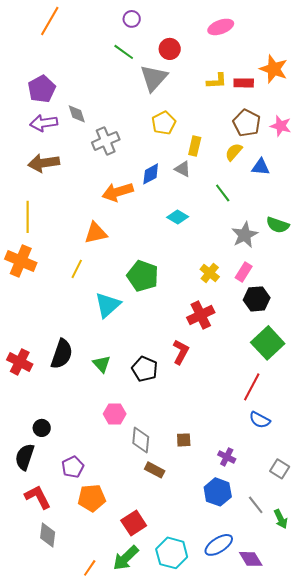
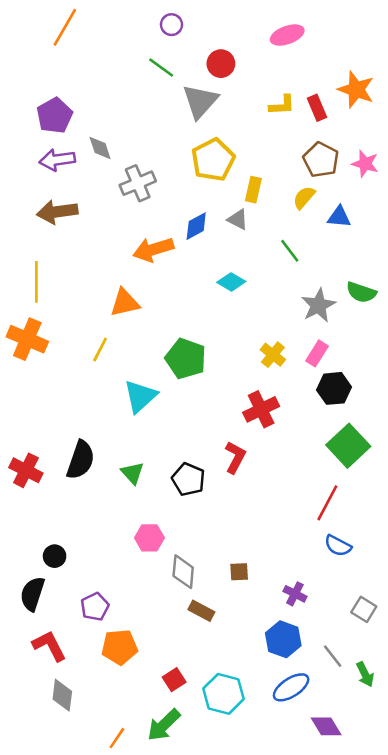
red rectangle: (244, 83) -> (317, 108), turned 66
yellow pentagon: (164, 123) -> (213, 160), size x1.4
red square: (134, 523) -> (174, 680), size x0.7
blue ellipse: (219, 545) -> (291, 687), moved
cyan hexagon: (172, 553) -> (223, 694), moved

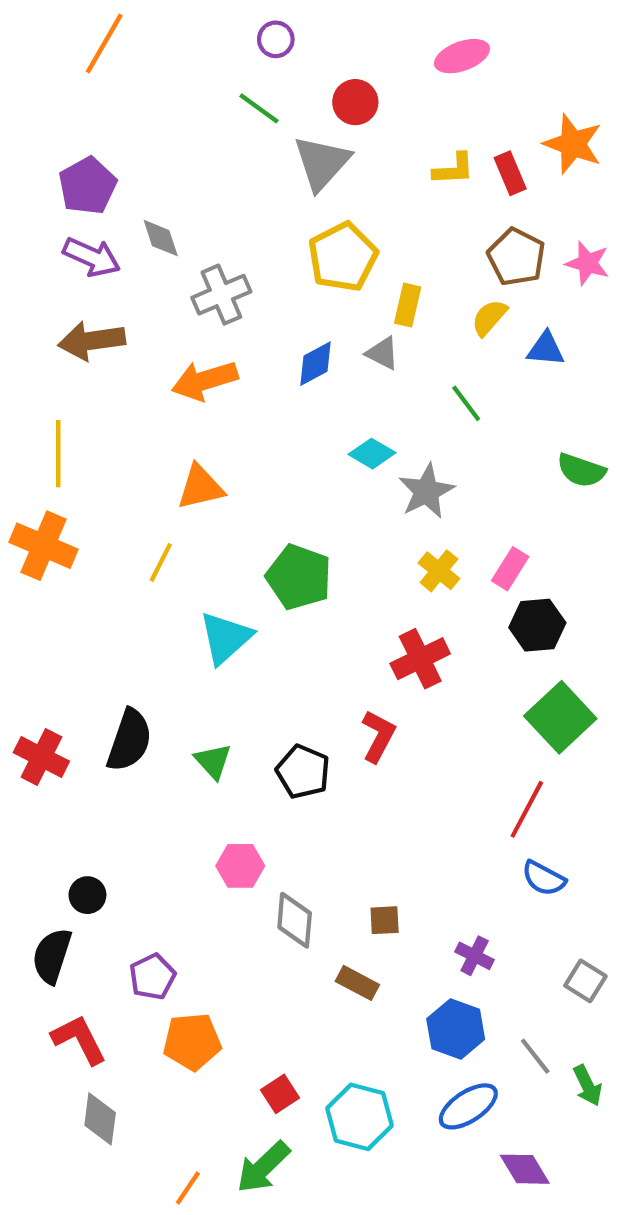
purple arrow: (57, 160) -> (92, 257), turned -148
orange arrow: (153, 249) -> (205, 380), moved
gray star: (318, 305) -> (426, 491), moved
brown rectangle: (201, 611) -> (357, 983), moved

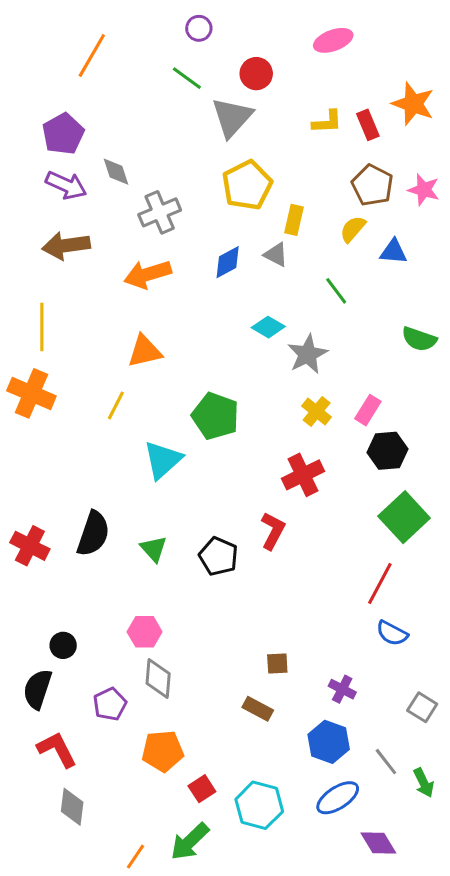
orange line: (104, 44) -> (92, 55), moved
pink hexagon: (240, 866) -> (145, 632), moved
gray diamond: (295, 920) -> (158, 679), moved
orange pentagon: (192, 1042) -> (163, 751), moved

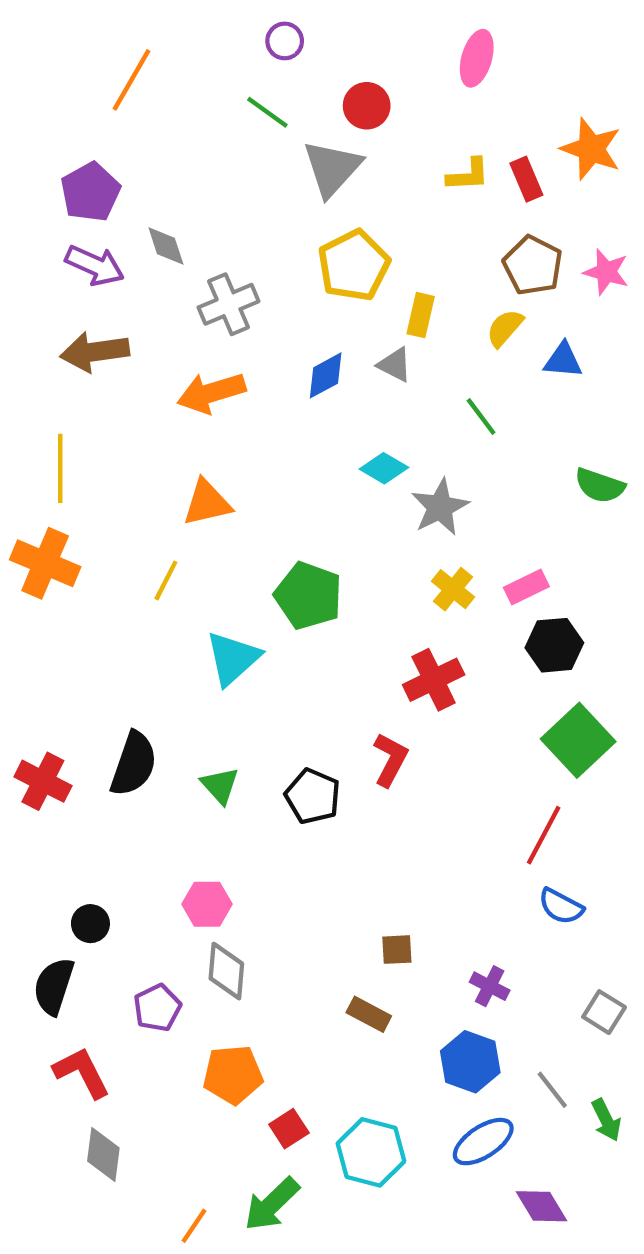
pink ellipse: (333, 40) -> (477, 58), turned -54
pink rectangle: (368, 410) -> (526, 587), turned 32

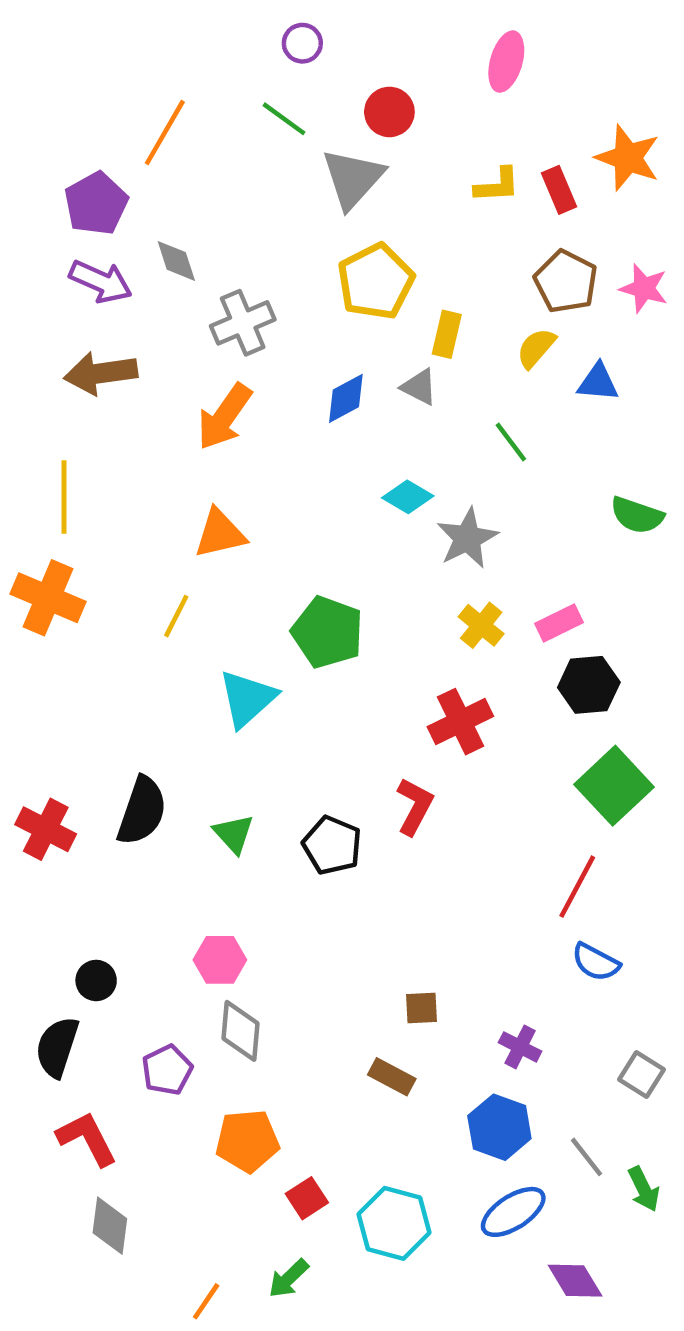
orange line: (131, 80) -> (165, 133), moved
orange arrow: (211, 393) -> (224, 417), turned -38
green arrow: (272, 1204) -> (289, 1278), size x0.7

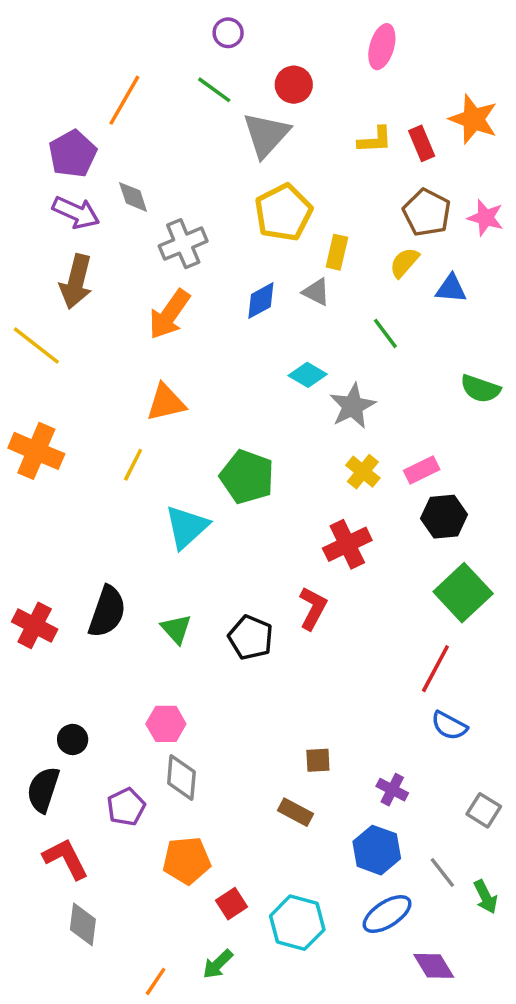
brown arrow: (101, 373) -> (76, 282), turned -68
yellow line: (64, 497) -> (36, 346), moved, turned -52

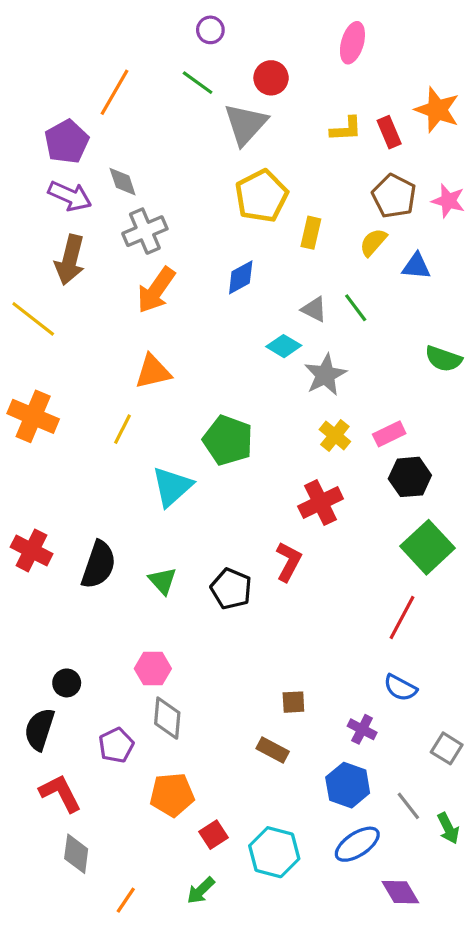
gray cross: (183, 244) -> (145, 231), moved
gray triangle: (316, 292) -> (314, 309), moved
red cross: (35, 625) -> (32, 550), moved
blue semicircle: (449, 726) -> (400, 688), moved
orange line: (156, 981) -> (126, 900), moved

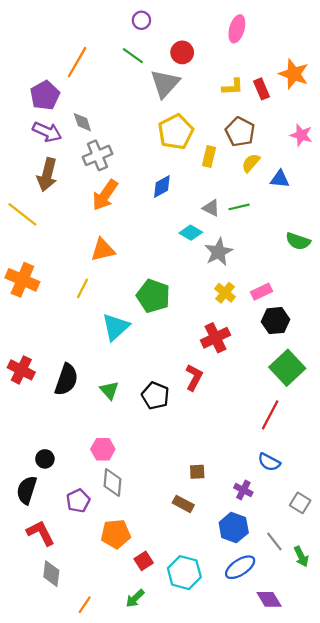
brown pentagon: (394, 196) -> (240, 132), moved
green line: (356, 308) -> (239, 207), turned -66

